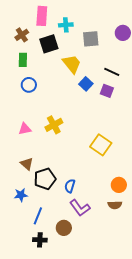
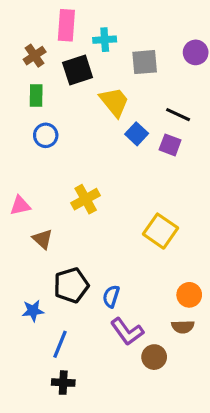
pink triangle: (25, 129) -> (20, 206), moved
brown triangle: (27, 164) -> (43, 239), moved
brown circle: (64, 228) -> (154, 357), moved

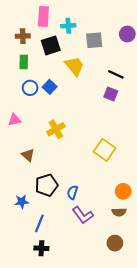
brown cross: (35, 56) -> (23, 36), turned 32
blue square: (137, 134) -> (50, 87), moved
pink triangle: (20, 206) -> (14, 120), moved
brown circle: (154, 357) -> (115, 243), moved

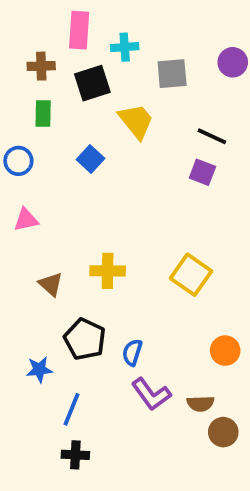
blue circle: (30, 88) -> (18, 161), moved
yellow cross: (56, 129) -> (108, 271), moved, turned 30
black pentagon: (47, 185) -> (85, 339), turned -30
brown semicircle: (119, 212) -> (200, 404), moved
brown circle: (115, 243) -> (223, 432), moved

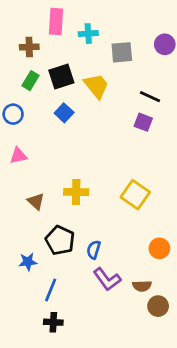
black square: (92, 83) -> (61, 77), moved
green rectangle: (43, 113) -> (31, 81), turned 30

